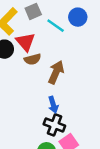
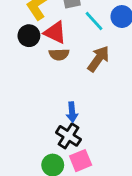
red triangle: (25, 42) -> (55, 32), turned -36
brown arrow: (56, 72) -> (98, 59), moved

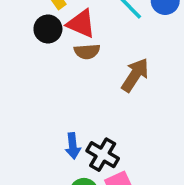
brown arrow: (98, 59) -> (135, 75), moved
blue arrow: (72, 112) -> (73, 146), moved

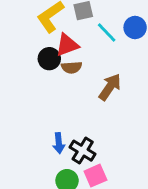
red triangle: (81, 24) -> (67, 45), turned -45
black circle: (48, 29) -> (49, 59), moved

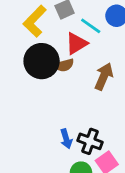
red triangle: (67, 45) -> (77, 43), moved
black circle: (49, 59) -> (42, 61), size x1.6

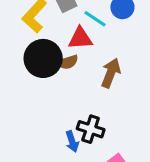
red triangle: (77, 43) -> (80, 38), turned 30
black cross: (90, 141) -> (91, 129), moved

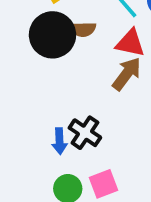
red triangle: (80, 38) -> (130, 43), moved
brown semicircle: (68, 62) -> (83, 29), moved

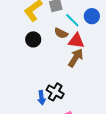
brown semicircle: (83, 29) -> (61, 33), moved, turned 32
black circle: (52, 35) -> (33, 39), size x0.6

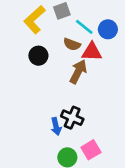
blue circle: (92, 16) -> (108, 29), moved
brown arrow: (76, 58) -> (78, 72), moved

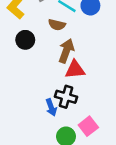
red triangle: (92, 52) -> (75, 70), moved

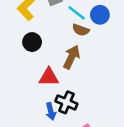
brown semicircle: (57, 25) -> (81, 30), moved
red triangle: (75, 70) -> (49, 77), moved

